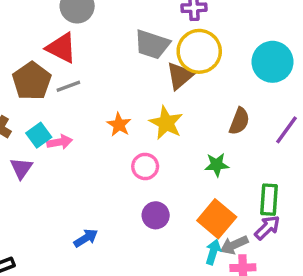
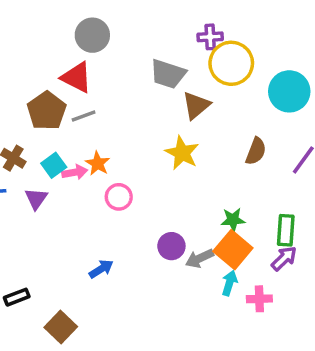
yellow circle: (199, 51) -> (231, 63), moved
orange star: (119, 125) -> (98, 163), moved
green star: (217, 165) -> (233, 220), moved
pink circle: (145, 166) -> (119, 197), moved
gray arrow: (234, 245) -> (200, 258), moved

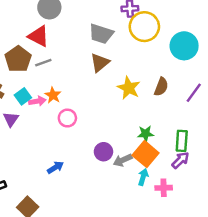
brown triangle: (196, 105) -> (100, 63), moved
yellow star: (182, 153) -> (129, 88), moved

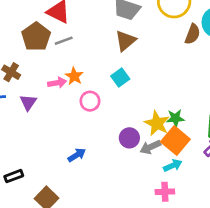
brown semicircle: (161, 87) -> (192, 34), moved
yellow star: (129, 88) -> (157, 123), moved
cyan square: (23, 96) -> (120, 77), moved
cyan arrow: (143, 177) -> (173, 165), turned 49
pink cross: (164, 188) -> (165, 192), moved

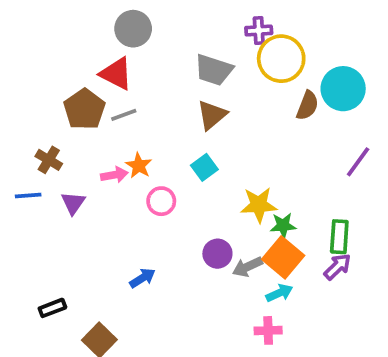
yellow star: (157, 123) -> (259, 205), moved, turned -30

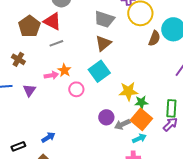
brown pentagon: (84, 109) -> (29, 26), moved
brown cross: (49, 160) -> (18, 59), moved
cyan square: (204, 167) -> (99, 71), size x1.5
blue arrow: (142, 278) -> (48, 137), moved

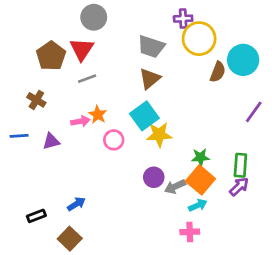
red triangle: (52, 21) -> (82, 49), turned 36
purple triangle: (29, 90) -> (51, 141), turned 40
yellow star: (128, 91) -> (159, 135), moved

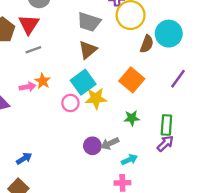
pink circle: (114, 140) -> (70, 103), moved
purple circle: (154, 177) -> (92, 146), moved
orange square: (200, 180) -> (132, 80), moved

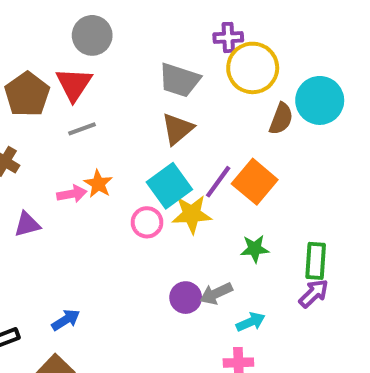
purple line: (178, 79) -> (218, 182), moved

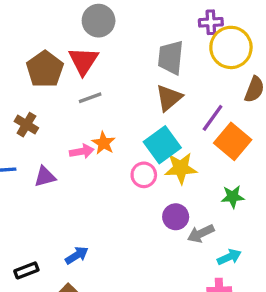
gray trapezoid: (180, 80) -> (171, 58), turned 78
purple line: (218, 182) -> (213, 118), moved
purple circle: (186, 298) -> (176, 217), moved

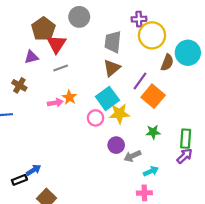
gray circle: (99, 21) -> (79, 17), moved
brown pentagon: (45, 69) -> (43, 29), moved
purple triangle: (45, 177) -> (31, 57), moved
blue arrow: (77, 255) -> (34, 170), moved

